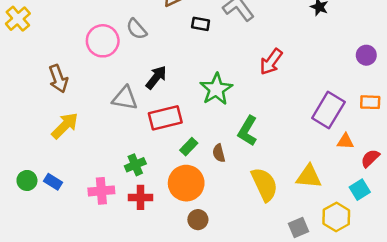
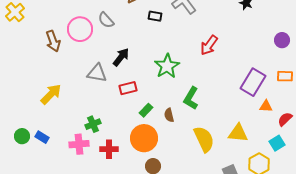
brown arrow: (58, 79) -> (53, 41), moved
red rectangle: (165, 118) -> (128, 88), size x0.7
green cross: (135, 165) -> (93, 124), moved

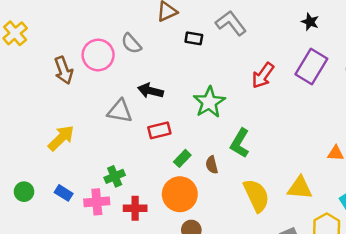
black arrow: (121, 57) -> (150, 91), turned -114
purple rectangle: (253, 82) -> (311, 66), moved
blue rectangle: (42, 137) -> (64, 193), moved

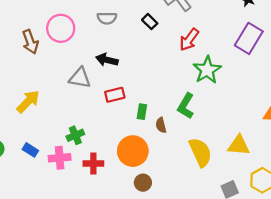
black rectangle: (194, 38) -> (150, 22), moved, turned 35
gray semicircle: (131, 44) -> (107, 18), moved, turned -48
red arrow: (263, 75) -> (189, 40), moved
green star: (209, 102) -> (207, 70), moved
green rectangle: (182, 158) -> (142, 112), moved, turned -35

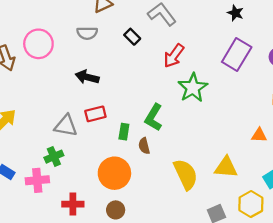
gray triangle: (80, 78) -> (66, 126), moved
green L-shape: (186, 106) -> (154, 117), moved
red cross: (93, 163) -> (73, 204), moved
brown circle: (143, 183) -> (116, 210), moved

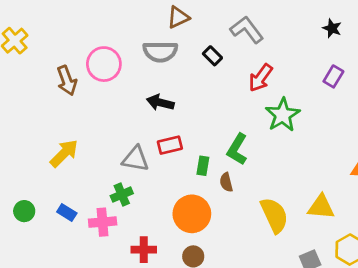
gray semicircle: (87, 33) -> (160, 52), size x1.4
purple rectangle: (237, 55) -> (333, 76), size x0.6

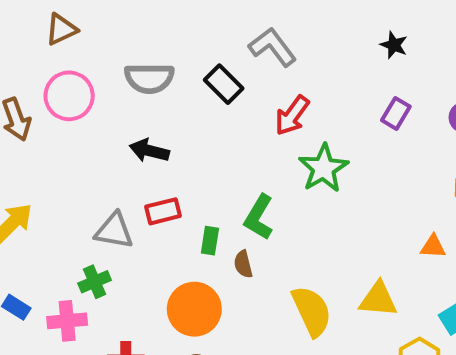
brown triangle: (178, 17) -> (61, 29), moved
black rectangle: (212, 56) -> (224, 84), size x1.4

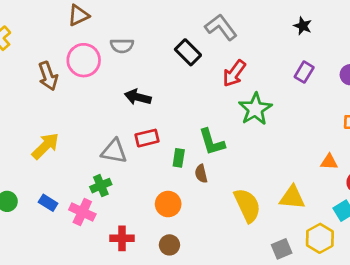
gray semicircle: (149, 78) -> (122, 46), moved, size x0.7
green L-shape: (259, 217) -> (212, 142), turned -48
orange circle: (194, 309) -> (168, 204), size x0.7
pink cross: (67, 321) -> (82, 212), turned 30

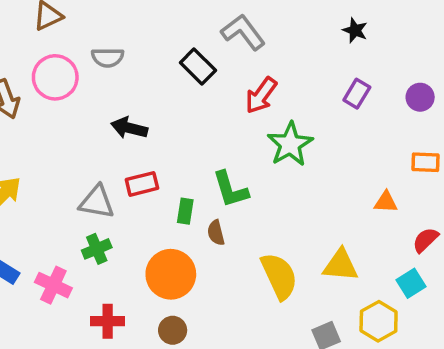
orange triangle: (329, 162) -> (386, 202), moved
green cross: (101, 186) -> (97, 249), moved
orange circle: (168, 204) -> (171, 274), size x1.4

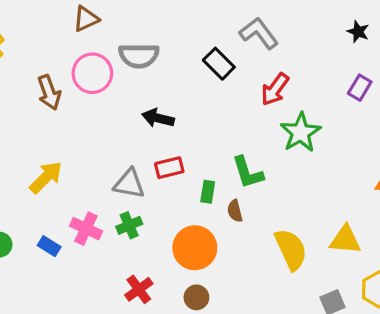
gray semicircle: (108, 57) -> (139, 56), size x1.4
pink cross: (53, 285) -> (86, 229), moved
red cross: (108, 321) -> (139, 289), turned -36

